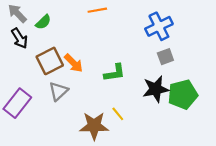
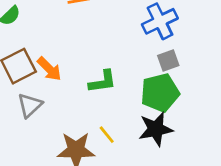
black star: (156, 89) -> (156, 129), moved
green pentagon: (183, 94) -> (160, 93), moved

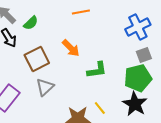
orange arrow: (49, 69) -> (71, 48), moved
black star: (156, 129) -> (135, 104), turned -30

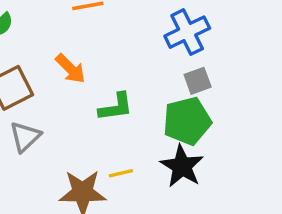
yellow line: (100, 108) -> (121, 173), turned -64

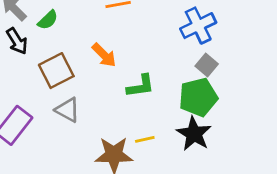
gray square: (198, 81) -> (207, 65), turned -30
gray triangle: (25, 137) -> (68, 110), turned -48

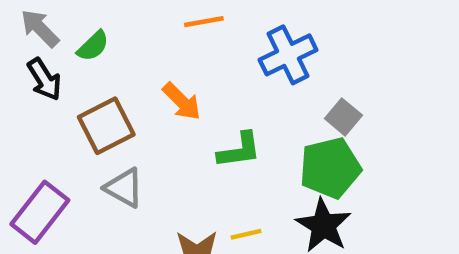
blue cross: (198, 26) -> (288, 55), moved

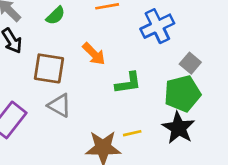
green semicircle: (93, 46) -> (56, 16), moved
brown square: (106, 126) -> (49, 68), turned 36

